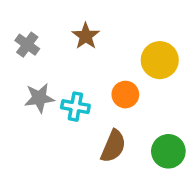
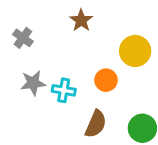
brown star: (86, 36) -> (81, 20), moved

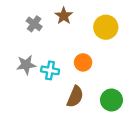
gray cross: (23, 38) -> (34, 24), moved
yellow circle: (135, 51) -> (106, 27), moved

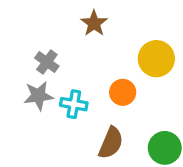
gray cross: (34, 24) -> (47, 62), moved
yellow circle: (106, 27) -> (156, 59), moved

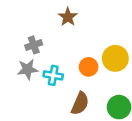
yellow circle: (156, 59) -> (115, 58), moved
gray cross: (47, 62) -> (34, 45), turned 35

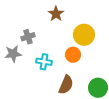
yellow circle: (115, 58) -> (84, 35), moved
gray star: (28, 69) -> (13, 54), moved

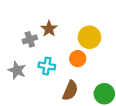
brown star: (56, 14) -> (49, 29), moved
gray star: (13, 54) -> (17, 70), moved, turned 30

